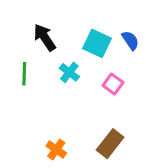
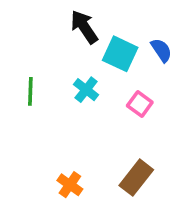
black arrow: (45, 37) -> (84, 27), moved

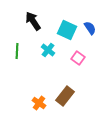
black arrow: (84, 27) -> (33, 21), moved
brown rectangle: (136, 178) -> (65, 96), moved

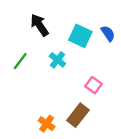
green line: (17, 51) -> (20, 61), turned 35
pink square: (78, 58) -> (94, 85), moved

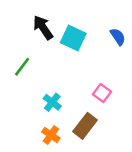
cyan square: (80, 36) -> (73, 38), moved
cyan cross: (57, 60) -> (52, 102), moved

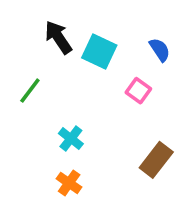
pink square: (102, 93) -> (138, 91), moved
brown rectangle: (85, 126) -> (156, 160), moved

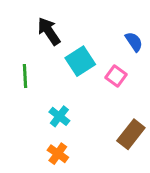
cyan square: (99, 51) -> (80, 61), moved, turned 32
green line: (30, 91) -> (25, 76), turned -40

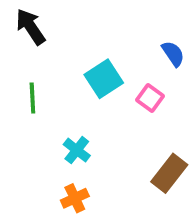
black arrow: (49, 31) -> (31, 27), moved
orange cross: (58, 154) -> (75, 198), turned 30

